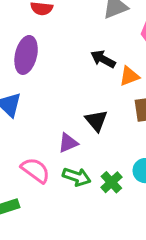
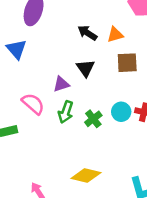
black arrow: (103, 59) -> (87, 33), moved
green arrow: (77, 177) -> (66, 112), turned 85

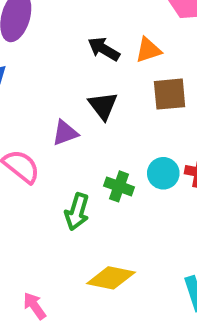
green arrow: (66, 112) -> (77, 212), moved
green cross: (93, 119) -> (119, 186), turned -30

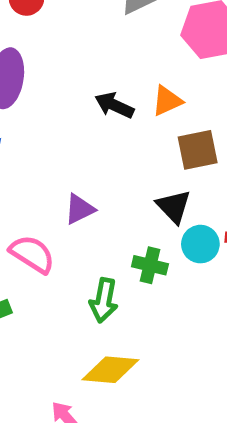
black triangle: (103, 106) -> (174, 206), moved
yellow diamond: (111, 278) -> (110, 370), moved

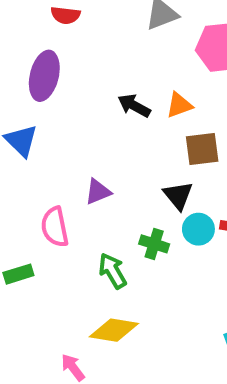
pink semicircle: (32, 254) -> (55, 227), turned -138
green arrow: (104, 300) -> (113, 271), turned 135

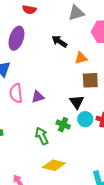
black arrow: (134, 106) -> (59, 41), moved
pink semicircle: (55, 227) -> (16, 93), moved
yellow diamond: (114, 330) -> (54, 165), moved

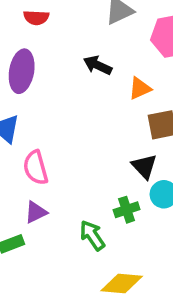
purple triangle: (38, 97) -> (36, 212), moved
green cross: (63, 125) -> (127, 210), turned -32

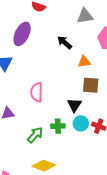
pink semicircle: (36, 168) -> (37, 92), moved
green arrow: (92, 235) -> (35, 135), turned 60

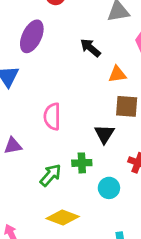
cyan circle: (81, 123) -> (109, 188), moved

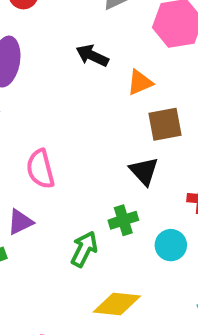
pink semicircle: (52, 116) -> (40, 169), moved

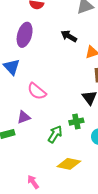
pink semicircle: (40, 169) -> (37, 91), turned -42

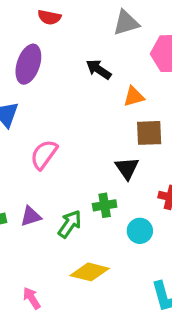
pink semicircle: (37, 91) -> (44, 155), turned 84
purple triangle: (24, 117) -> (31, 216), moved

